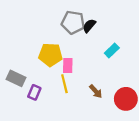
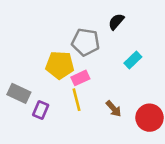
gray pentagon: (73, 22) -> (85, 42), moved
black semicircle: (89, 26) -> (116, 22), moved
pink rectangle: (68, 65) -> (80, 78), turned 64

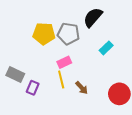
black semicircle: (116, 22) -> (93, 17), size x1.5
yellow pentagon: (60, 65) -> (44, 34), moved
brown arrow: (114, 109) -> (82, 88), moved

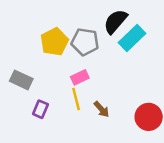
yellow pentagon: (44, 34) -> (54, 42), turned -30
cyan rectangle: (106, 48) -> (132, 38), moved, size x1.5
gray rectangle: (15, 74) -> (21, 80), moved

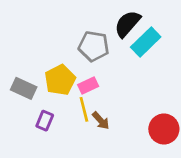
yellow pentagon: (54, 42) -> (60, 80), moved
brown arrow: (101, 109) -> (101, 121), moved

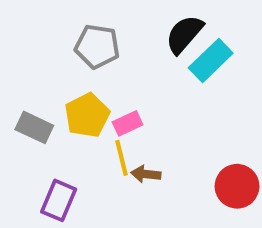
gray pentagon: (94, 46) -> (97, 46), moved
purple rectangle: (45, 121) -> (59, 200), moved, size x1.4
brown arrow: (101, 121) -> (146, 174), turned 138

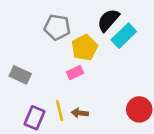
yellow pentagon: (87, 115) -> (85, 48), moved
yellow line: (121, 158) -> (60, 111), moved
brown arrow: (146, 174) -> (80, 113), moved

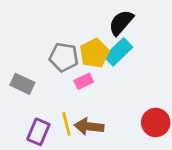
gray pentagon: (57, 27) -> (64, 57), moved
cyan rectangle: (124, 36) -> (118, 52), moved
brown arrow: (80, 113) -> (89, 126), size x1.5

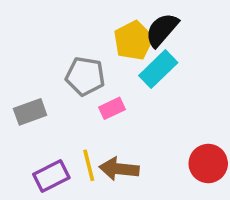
yellow pentagon: (94, 53) -> (133, 41), moved
gray rectangle: (22, 84) -> (30, 112), turned -45
purple rectangle: (38, 132) -> (51, 176), turned 40

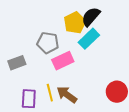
pink rectangle: (112, 108) -> (63, 61), size x1.5
brown arrow: (119, 169) -> (67, 95), turned 30
purple rectangle: (51, 176) -> (29, 99), turned -60

